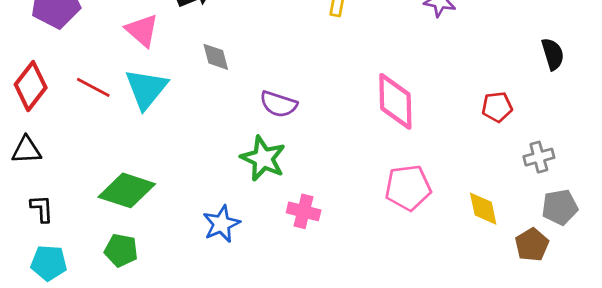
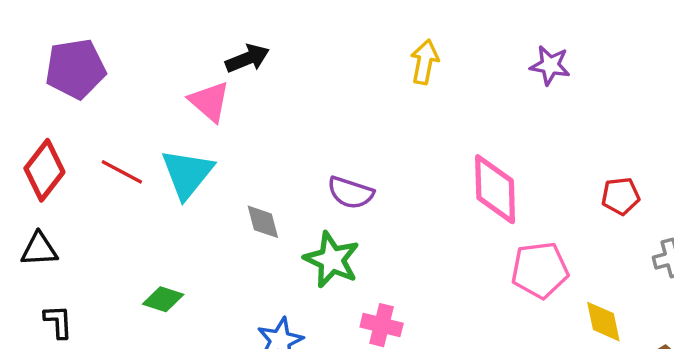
pink triangle: (142, 30) -> (210, 101), moved
gray diamond: (216, 57) -> (263, 222), moved
pink pentagon: (408, 188) -> (540, 270), moved
green diamond: (127, 190) -> (163, 299), size x0.6

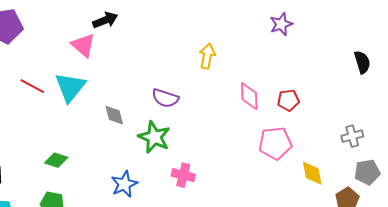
yellow arrow: (425, 62) -> (207, 56), moved
purple star: (550, 65) -> (281, 24), turned -30
pink diamond: (495, 189) -> (249, 96), size x0.7
red pentagon: (621, 196) -> (288, 100), moved

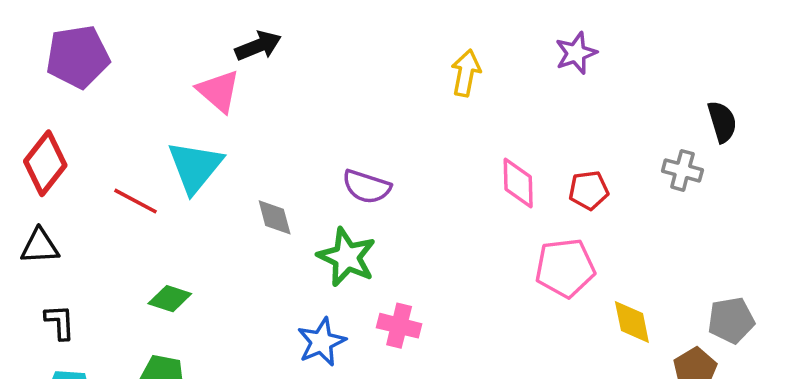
yellow arrow: (207, 56) -> (466, 73), moved
red line: (32, 86) -> (136, 201), moved
gray cross: (352, 136) -> (682, 170), moved, turned 30
blue star: (124, 184) -> (321, 342), moved

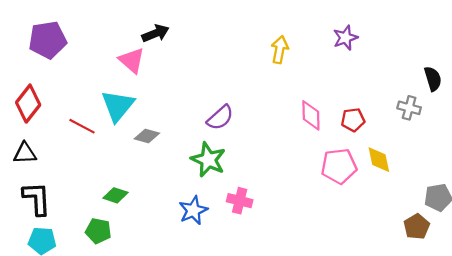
purple semicircle: (367, 187) -> (220, 118), turned -60
gray diamond: (275, 217) -> (147, 136), moved, turned -60
green diamond: (170, 299) -> (116, 195), moved
black L-shape: (60, 322) -> (37, 199), size x1.6
yellow diamond: (632, 322) -> (379, 160), moved

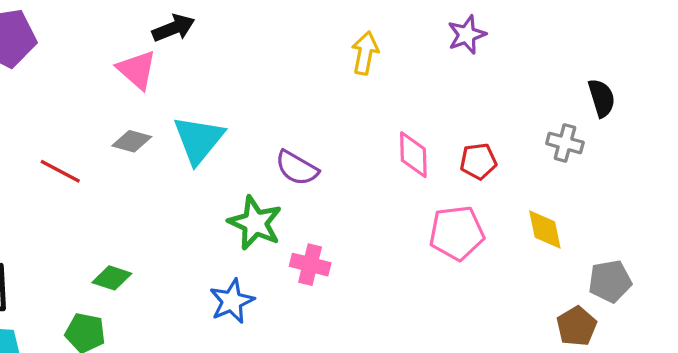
cyan triangle: (118, 106) -> (198, 140), moved
purple semicircle: (220, 118) -> (297, 168), moved, turned 72
gray diamond: (147, 136) -> (132, 141), moved
yellow diamond: (379, 160) -> (545, 230), moved
pink cross: (240, 201) -> (310, 265), moved

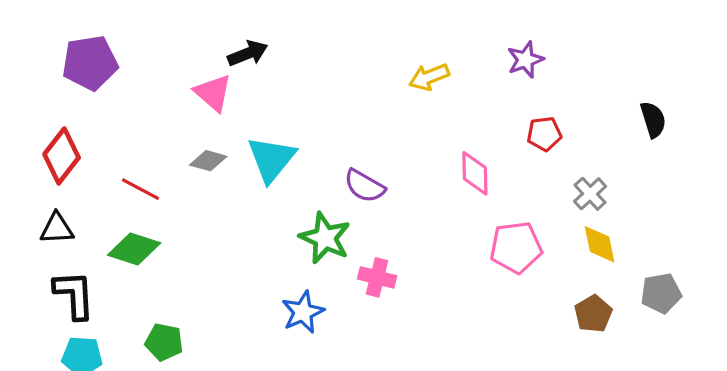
yellow arrow: (365, 53) -> (429, 77), turned -123
gray cross: (565, 143) -> (590, 194), moved, turned 32
red pentagon: (478, 161) -> (544, 134), moved
green diamond: (112, 278) -> (134, 249), moved, size x1.4
brown pentagon: (577, 326) -> (593, 314), moved

